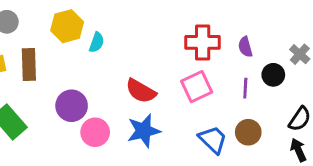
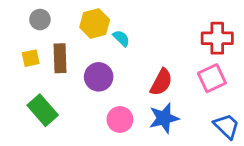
cyan semicircle: (97, 42) -> (121, 38), turned -66
red semicircle: (141, 91) -> (161, 82), turned -92
purple circle: (72, 106) -> (99, 77), moved

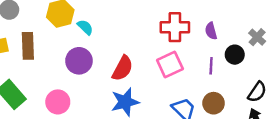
purple circle: (99, 77) -> (79, 61), moved
pink circle: (120, 120) -> (58, 102), moved

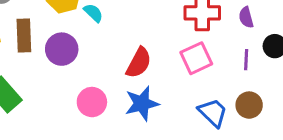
purple circle: (79, 61) -> (62, 49), moved
pink circle: (58, 102) -> (92, 102), moved

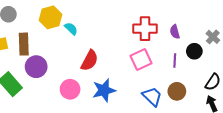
purple circle: (62, 49) -> (36, 67), moved
red semicircle: (139, 63) -> (90, 60), moved

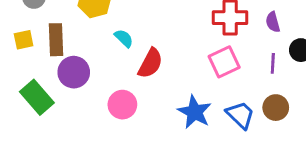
cyan semicircle: (71, 29) -> (124, 38), moved
blue star: (104, 90) -> (195, 112), moved, turned -30

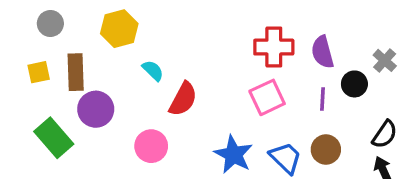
purple semicircle: (273, 22) -> (323, 52), size x1.4

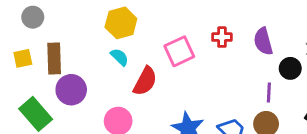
yellow hexagon: (119, 29) -> (121, 23), moved
red cross: (274, 47) -> (222, 37), size x0.6
pink square: (267, 97) -> (179, 51), moved
purple line: (323, 99) -> (269, 93), moved

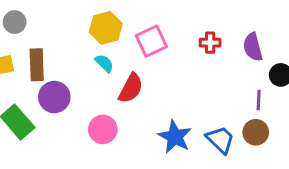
pink square: (179, 51) -> (151, 41), moved

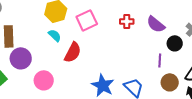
purple semicircle: (253, 47) -> (156, 24), turned -36
pink circle: (103, 129) -> (44, 80), moved
brown circle: (256, 132) -> (170, 82), moved

